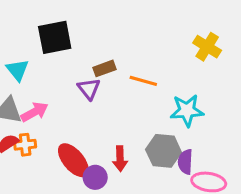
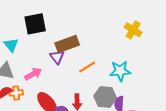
brown rectangle: (104, 68) -> (67, 44), size x1.6
orange line: (143, 81) -> (87, 67), moved, turned -48
pink arrow: (34, 112) -> (33, 74), moved

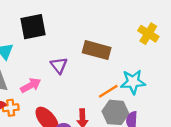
brown rectangle: (67, 44) -> (97, 50), moved, turned 35
orange line: (87, 67) -> (108, 91), moved

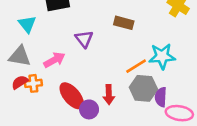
brown rectangle: (97, 50) -> (124, 23), size x0.7

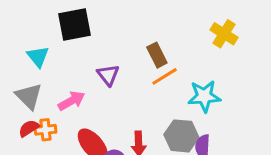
brown rectangle: (124, 23) -> (157, 55), turned 48
gray triangle: (20, 56) -> (29, 96), turned 35
orange line: (136, 66) -> (165, 76), moved

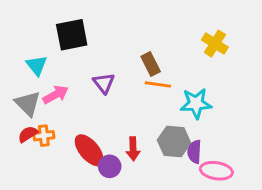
orange line: (165, 76) -> (158, 84), turned 40
pink arrow: (71, 101) -> (56, 95), moved

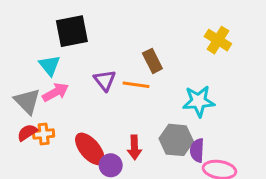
cyan triangle: (37, 65) -> (50, 65), moved
orange line: (158, 84) -> (136, 85), moved

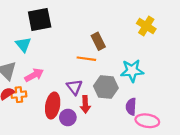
purple triangle: (105, 80) -> (74, 87), moved
pink arrow: (56, 92) -> (34, 75), moved
gray hexagon: (176, 140) -> (106, 87), moved
red ellipse: (90, 149) -> (53, 106), turned 50

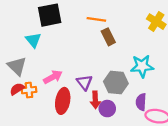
orange line: (86, 59) -> (96, 19), moved
pink arrow: (34, 75) -> (53, 77), moved
purple circle: (68, 117) -> (107, 109), moved

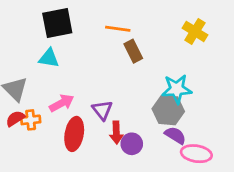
cyan triangle: (33, 40) -> (49, 58), moved, turned -42
gray hexagon: (116, 82) -> (168, 110), moved
purple semicircle: (141, 102) -> (175, 135), turned 119

